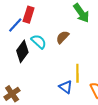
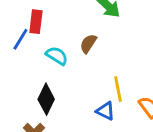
black diamond: (22, 51) -> (46, 99), moved

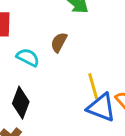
blue triangle: (105, 111) -> (101, 108), moved, size x1.5

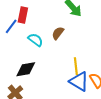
black diamond: (21, 103) -> (26, 69), turned 50

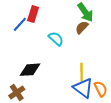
brown semicircle: (58, 33) -> (82, 27), moved
cyan semicircle: (35, 40) -> (56, 39), moved

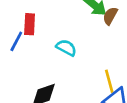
brown semicircle: (82, 27) -> (110, 16), moved

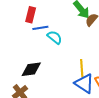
blue line: (16, 41) -> (40, 28), moved, turned 42

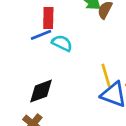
red rectangle: (31, 15) -> (48, 18), moved

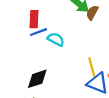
red rectangle: (48, 18) -> (34, 19), moved

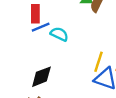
yellow line: (92, 67) -> (98, 62), turned 36

